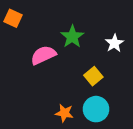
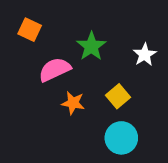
orange square: (13, 18) -> (30, 30), moved
orange star: (64, 113) -> (73, 103), moved

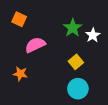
green star: (91, 46) -> (73, 28), moved
orange star: (73, 103) -> (20, 74), moved

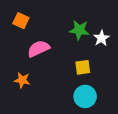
green star: (73, 28) -> (79, 30), turned -30
yellow square: (76, 62) -> (83, 67), turned 32

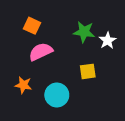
orange square: (21, 21) -> (32, 26), moved
cyan circle: (85, 96) -> (57, 95), moved

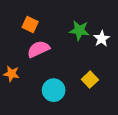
yellow square: (88, 71) -> (90, 80), moved, turned -35
orange star: (23, 85) -> (11, 74), moved

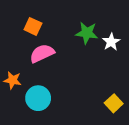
yellow square: (90, 80) -> (114, 103), moved
cyan circle: (54, 90) -> (38, 98), moved

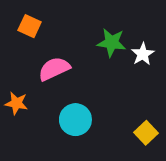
orange square: (33, 26) -> (30, 26), moved
cyan circle: (38, 98) -> (75, 120), moved

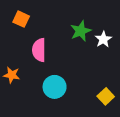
green star: (112, 43) -> (81, 31), turned -30
pink semicircle: (54, 69) -> (39, 50), turned -65

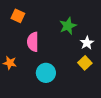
white star: (103, 39) -> (87, 43), moved
yellow square: (106, 96) -> (85, 63), moved

